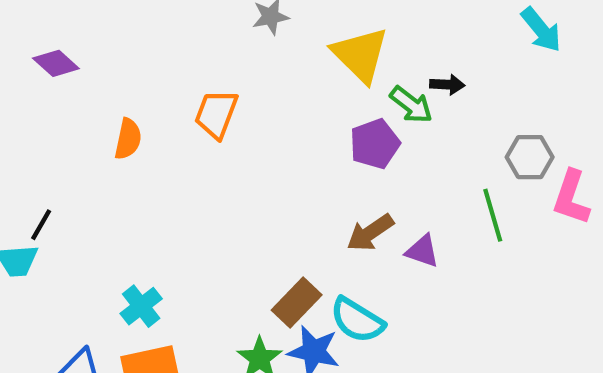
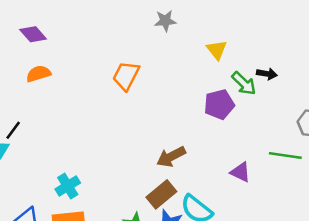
yellow triangle: (360, 55) -> (217, 50), size x0.6
orange semicircle: (128, 139) -> (39, 74), moved, turned -125
green line: (493, 215) -> (285, 155), turned -72
brown arrow: (370, 233) -> (171, 157), moved

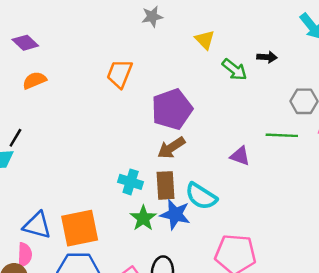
black arrow: (267, 74) -> (267, 57), moved
purple pentagon: (219, 104) -> (172, 109), moved, size x1.4
cyan cross: (68, 186) -> (131, 182), moved, turned -35
brown rectangle: (161, 194) -> (166, 185), turned -48

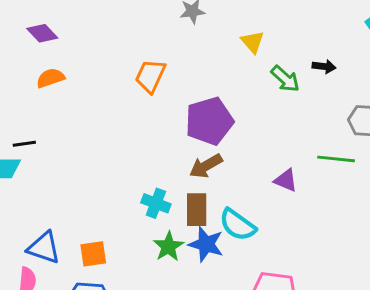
black line: (15, 138) -> (24, 144), turned 48
orange square: (80, 228) -> (93, 254), size x0.6

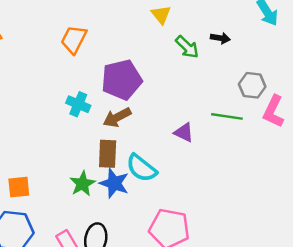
cyan cross: (156, 203) -> (78, 104), moved

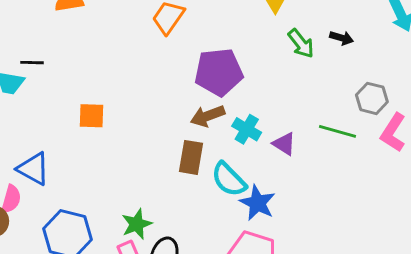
cyan cross: (78, 104) -> (247, 129), moved
blue star: (114, 183) -> (257, 203), moved
green star: (82, 184) -> (137, 224), moved
orange square: (19, 187) -> (91, 116), moved

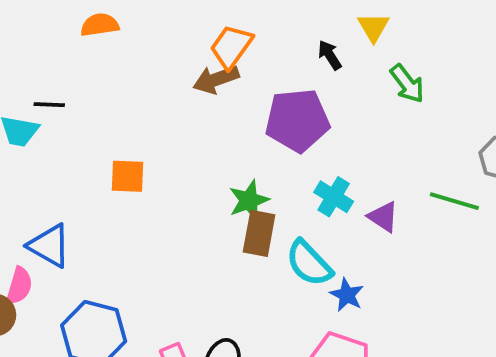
black arrow: (342, 38) -> (330, 55), moved, turned -140
brown arrow: (208, 116) -> (216, 79), moved
blue star: (257, 203) -> (347, 295), size x0.7
green star: (137, 224) -> (249, 200), moved

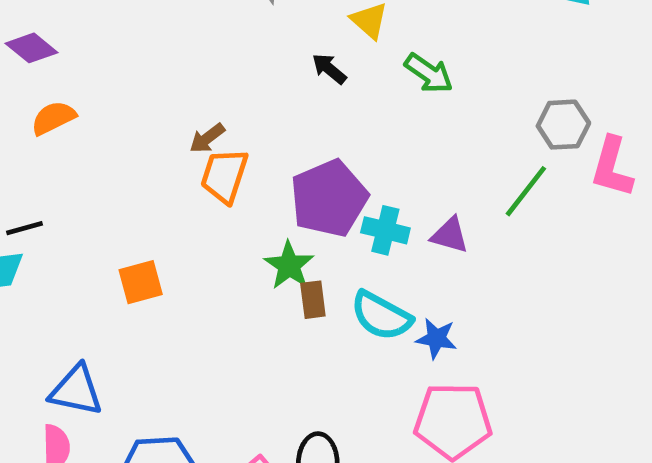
orange trapezoid: (231, 47) -> (224, 176), moved
brown arrow: (216, 79) -> (207, 138), size x0.7
purple pentagon: (297, 120) -> (329, 198), moved
green line: (454, 201) -> (526, 191), turned -51
brown rectangle: (259, 233) -> (313, 300), size x0.7

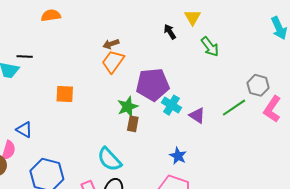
cyan semicircle: (381, 316) -> (109, 159), moved
blue triangle: (76, 390) -> (24, 130), size x0.7

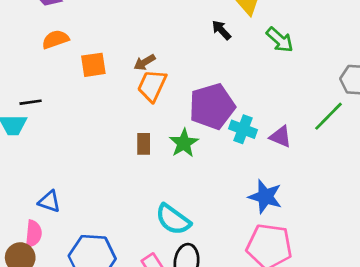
orange square: (65, 94) -> (93, 65), moved
brown rectangle: (133, 124) -> (144, 144), moved
blue star: (178, 156) -> (265, 197), size x1.4

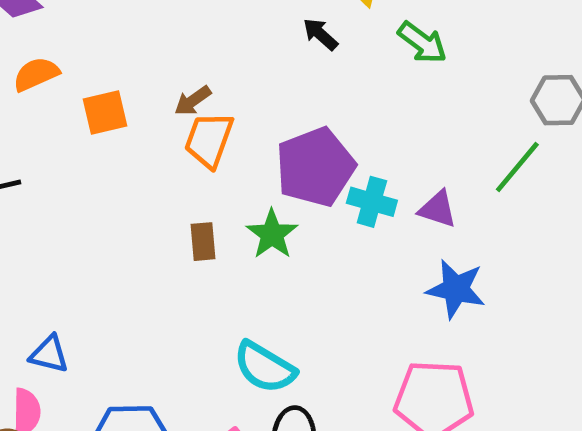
blue star: (265, 197) -> (456, 289), moved

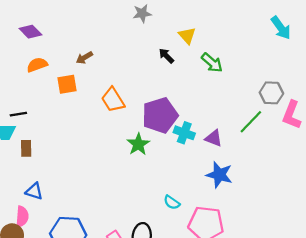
brown arrow: (193, 101) -> (84, 58), moved
orange trapezoid: (209, 140) -> (113, 100), turned -56
brown rectangle: (203, 242) -> (26, 148), moved
cyan semicircle: (265, 367) -> (172, 202), moved, size x0.6

